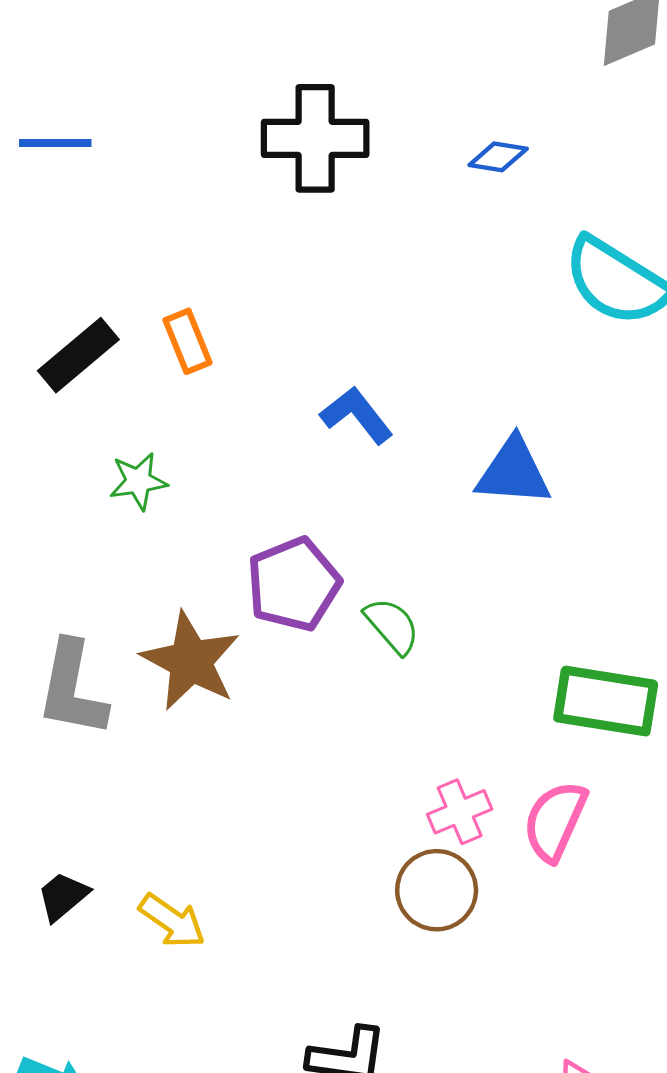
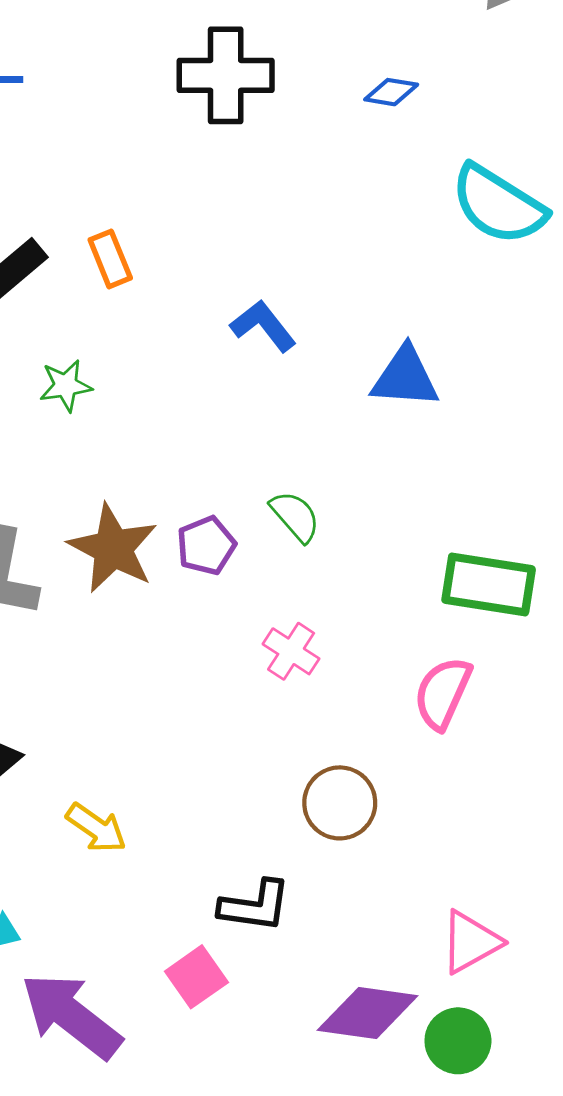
purple pentagon: (294, 584) -> (206, 546), moved, size x0.7
pink cross: (460, 812) -> (291, 651), moved, turned -34
brown circle: (437, 890) -> (340, 803), moved
yellow arrow: (172, 921) -> (96, 828), moved

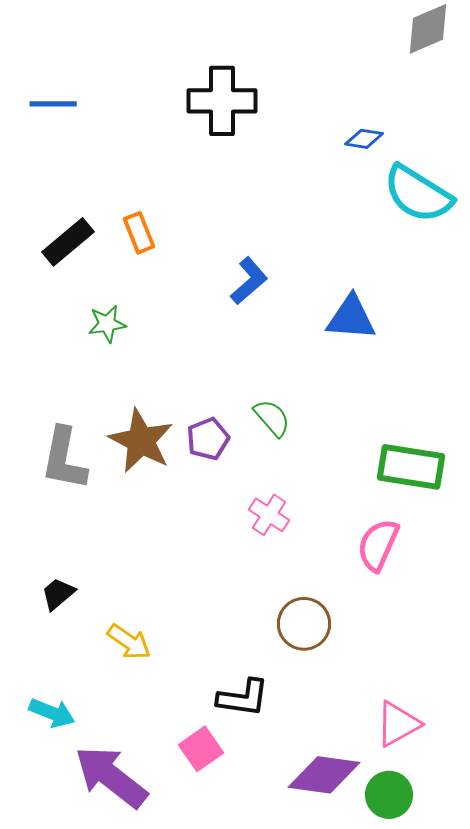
blue diamond: (391, 92) -> (364, 139), moved
blue L-shape: (263, 326) -> (249, 281), turned 87

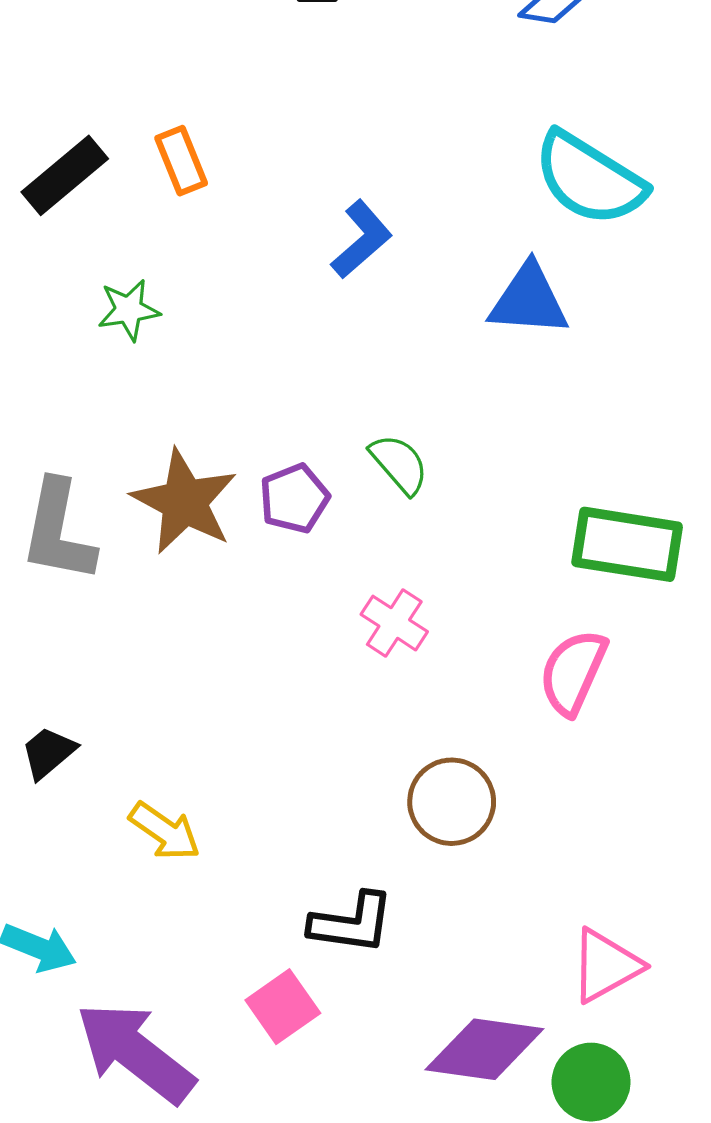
cyan semicircle: (418, 194) -> (589, 179), moved

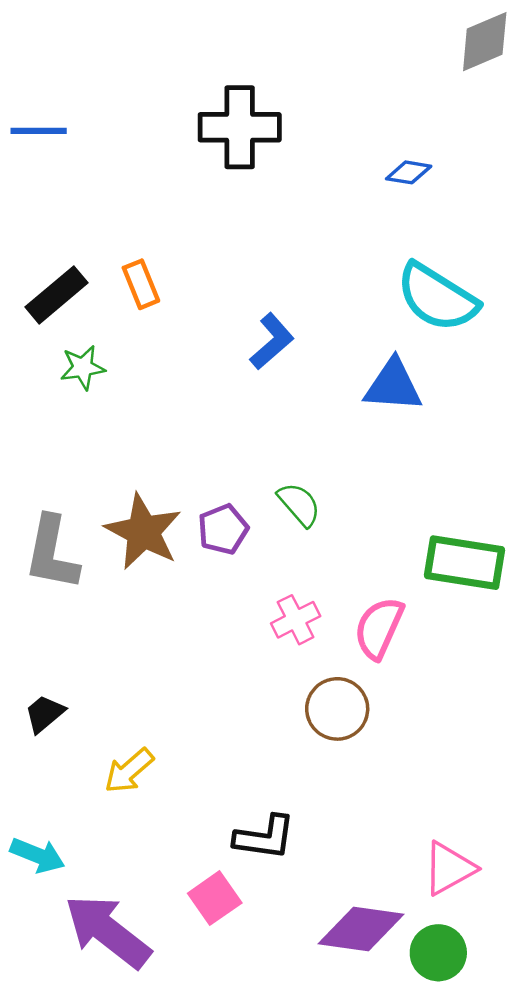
green star: (129, 310) -> (83, 368), moved
pink cross: (394, 623) -> (296, 620), turned 30
pink semicircle: (573, 672) -> (379, 628), moved
brown circle: (452, 802) -> (337, 709), moved
yellow arrow: (165, 831) -> (129, 771), turned 104

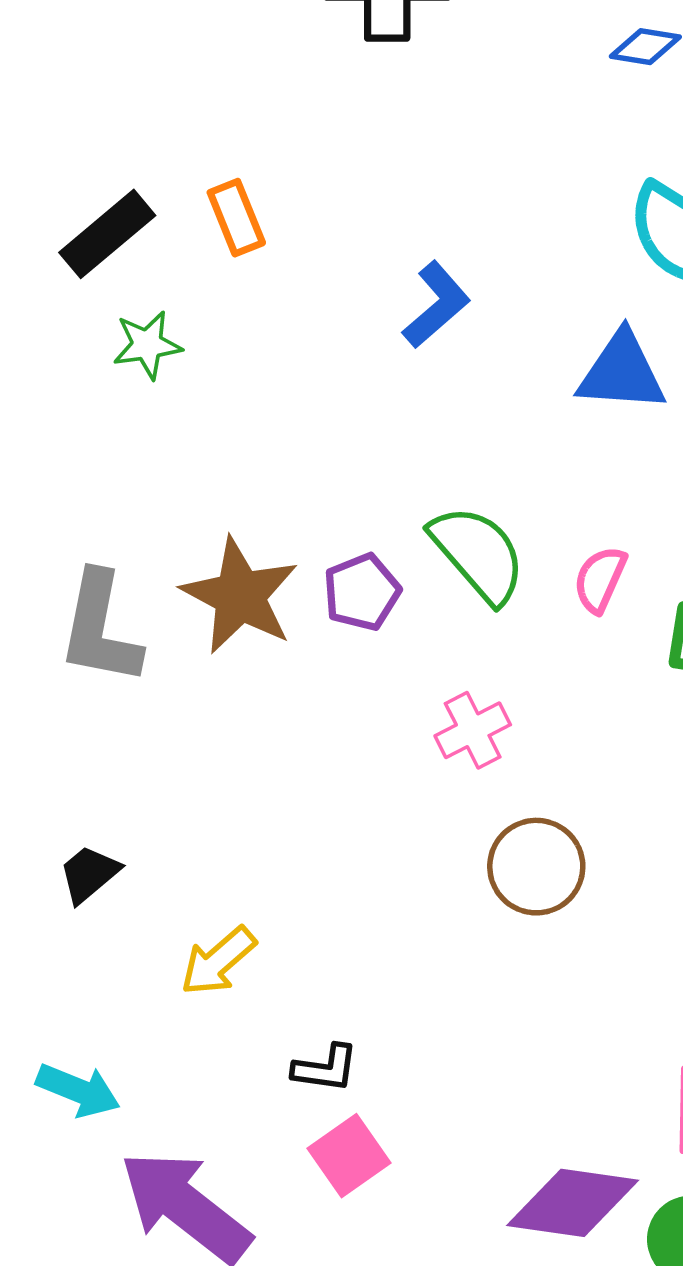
green semicircle: (299, 504) -> (478, 554), size x1.5
pink semicircle: (379, 628) -> (600, 579), moved, size x0.7
black L-shape: (265, 837) -> (325, 1068), moved, size x0.7

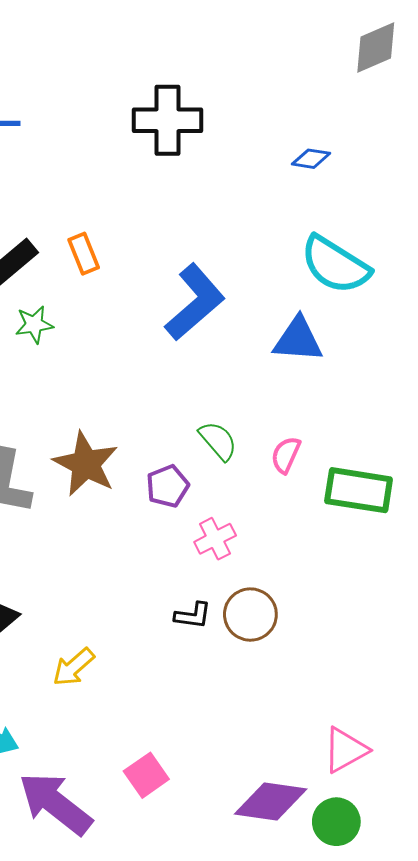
blue L-shape: (436, 305) -> (195, 302), size x1.6
green semicircle: (478, 554) -> (218, 441), size x0.7
purple pentagon: (362, 592) -> (168, 486), moved
black L-shape: (325, 1068) -> (193, 616), moved

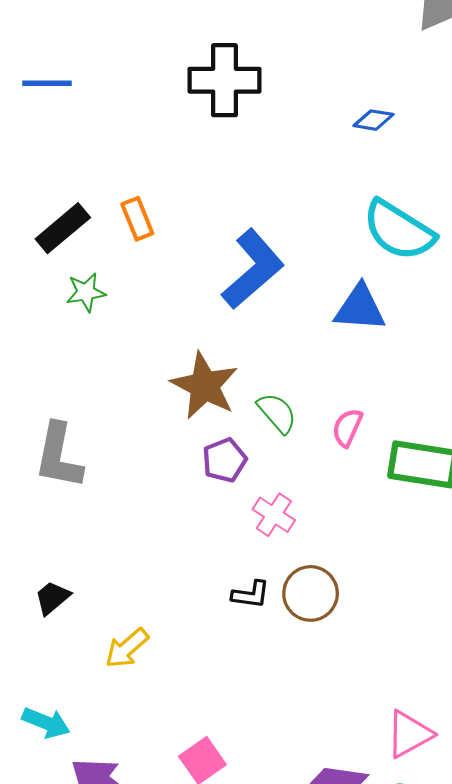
brown star: (86, 464) -> (205, 386), moved
pink cross: (215, 539) -> (274, 515), turned -30

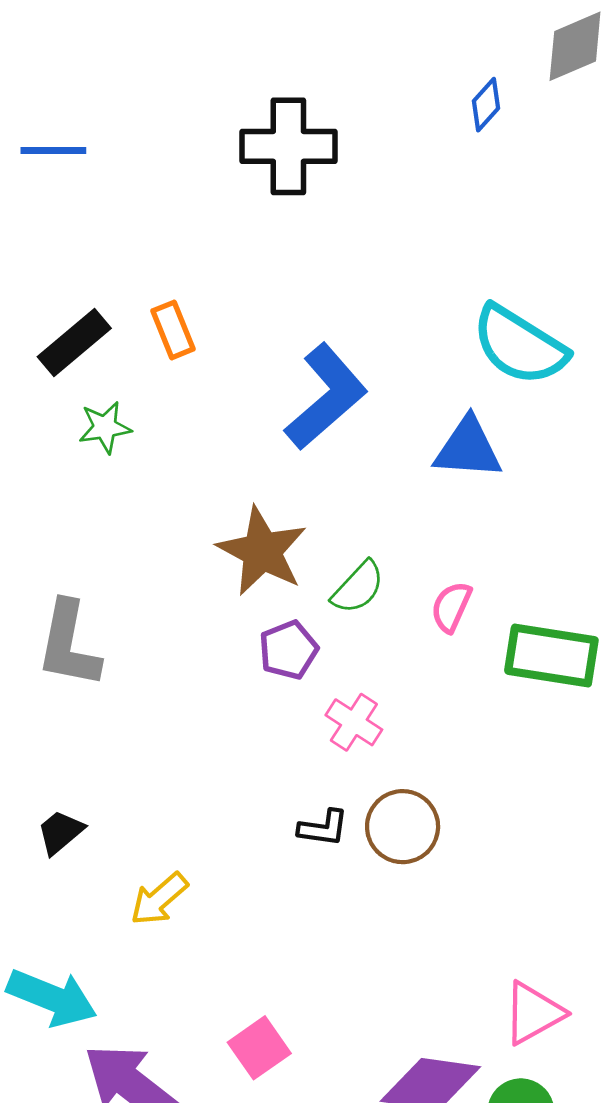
blue diamond: (374, 120) -> (486, 105), moved, turned -57
green semicircle: (277, 413) -> (358, 587), turned 84
cyan arrow: (46, 723) -> (52, 998), size x1.4

